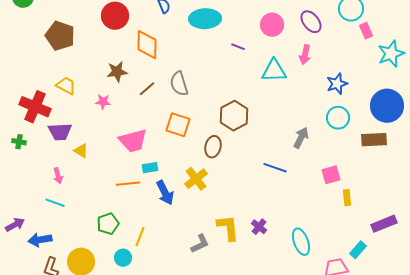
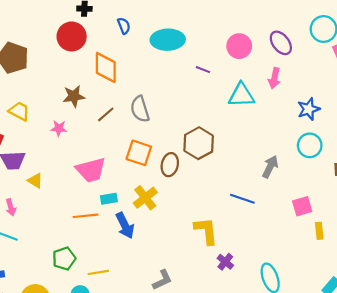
brown ellipse: (213, 147) -> (170, 165), moved
yellow cross: (196, 179) -> (145, 198), moved
yellow L-shape: (228, 228) -> (206, 231), moved
yellow line: (140, 237) -> (98, 272), turned 60

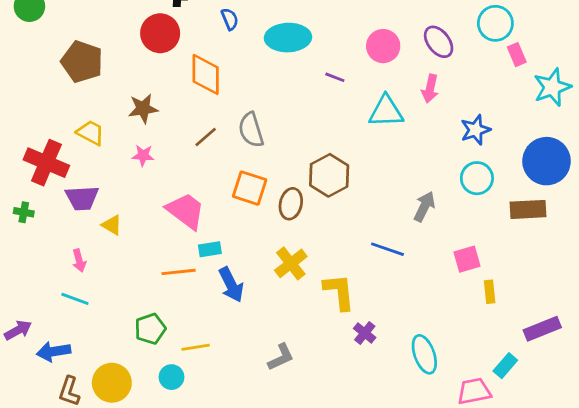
brown star: (74, 96) -> (143, 109), moved
pink trapezoid: (91, 170) -> (186, 211), turned -128
yellow cross: (145, 198) -> (291, 263), moved

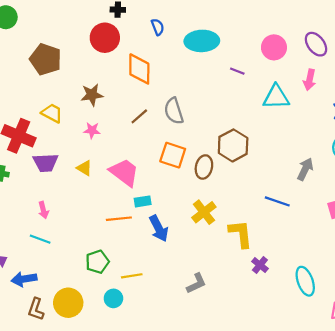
yellow triangle: (112, 225) -> (84, 168), moved

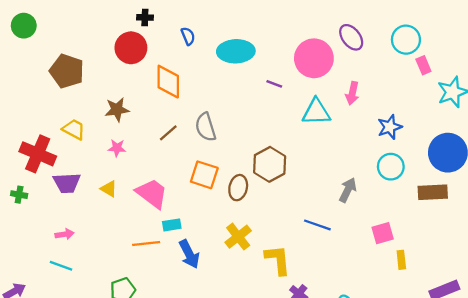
purple ellipse: (316, 44) -> (351, 37), moved
pink circle: (274, 47) -> (314, 58), size x1.4
pink arrow: (43, 210) -> (65, 234), turned -84

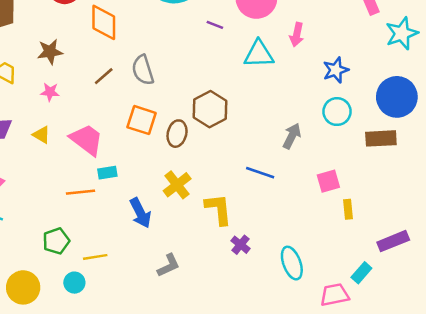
blue arrow: (189, 254) -> (140, 213), moved

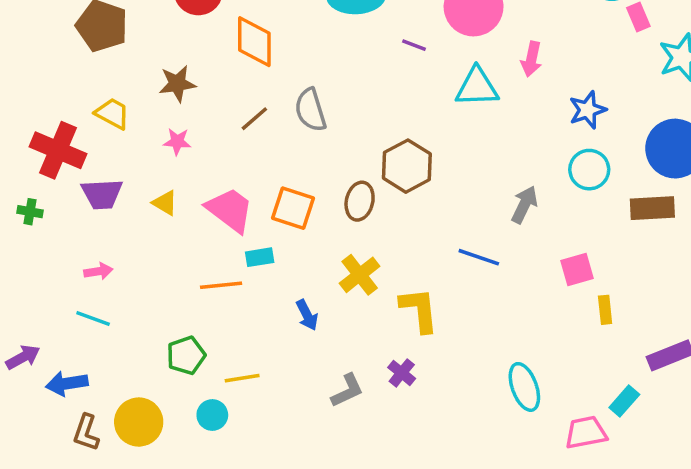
orange square: (142, 120) -> (293, 208), moved
blue arrow: (140, 213) -> (307, 315), size x0.7
purple cross: (241, 245) -> (402, 373), moved

